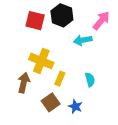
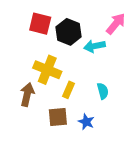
black hexagon: (62, 15) -> (69, 32), moved
brown square: (51, 102) -> (58, 117), turned 30

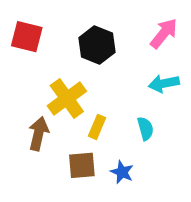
red square: (40, 24) -> (27, 37), moved
cyan arrow: (95, 46) -> (164, 83), moved
yellow cross: (47, 70) -> (67, 98), turned 32

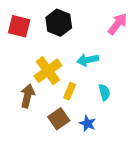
black hexagon: (97, 45) -> (59, 23), moved
cyan arrow: (164, 83) -> (88, 60), moved
brown square: (82, 165) -> (59, 119), turned -30

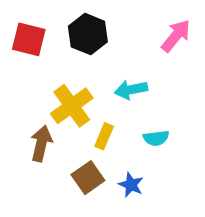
cyan semicircle: (104, 92) -> (156, 138), turned 98

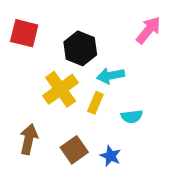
black hexagon: (88, 34) -> (80, 48), moved
yellow rectangle: (104, 136) -> (95, 103), moved
brown arrow: (41, 143) -> (29, 139), moved

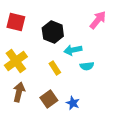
yellow cross: (61, 89) -> (16, 61), moved
yellow rectangle: (95, 103) -> (55, 68), moved, turned -56
cyan semicircle: (132, 116) -> (87, 66), moved

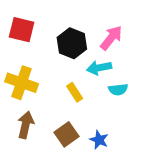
pink arrow: (98, 20) -> (111, 38), moved
yellow cross: (16, 61) -> (22, 83), turned -35

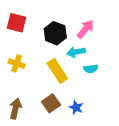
yellow cross: (22, 83) -> (16, 64), size x0.7
yellow rectangle: (75, 92) -> (57, 71), size x1.6
brown arrow: (26, 125) -> (15, 108), moved

